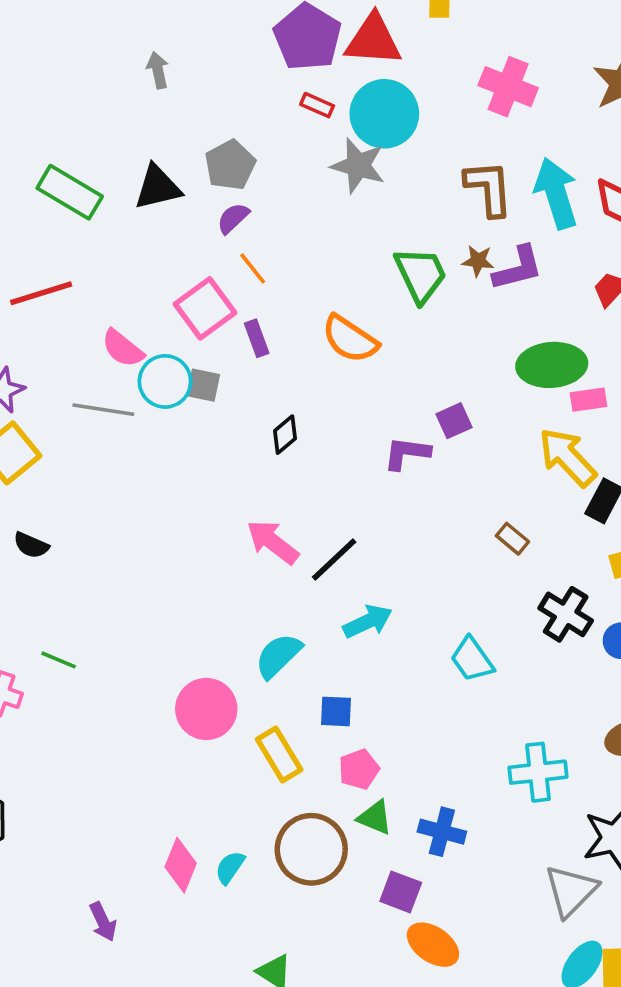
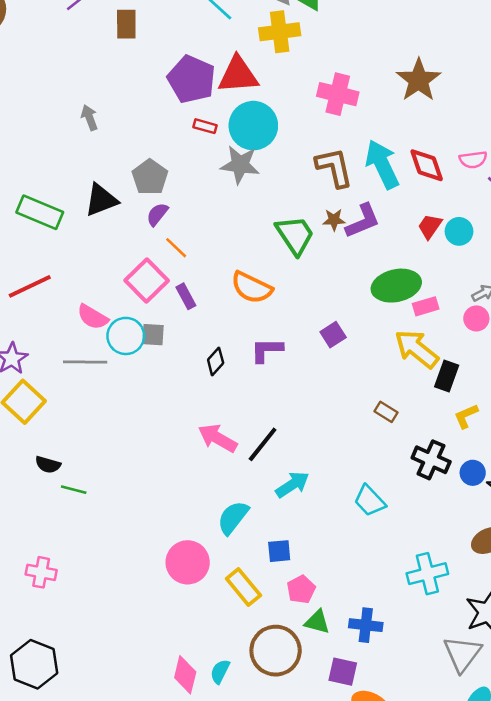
purple L-shape: (407, 453) -> (267, 350), moved
green line: (59, 660) -> (74, 490), moved

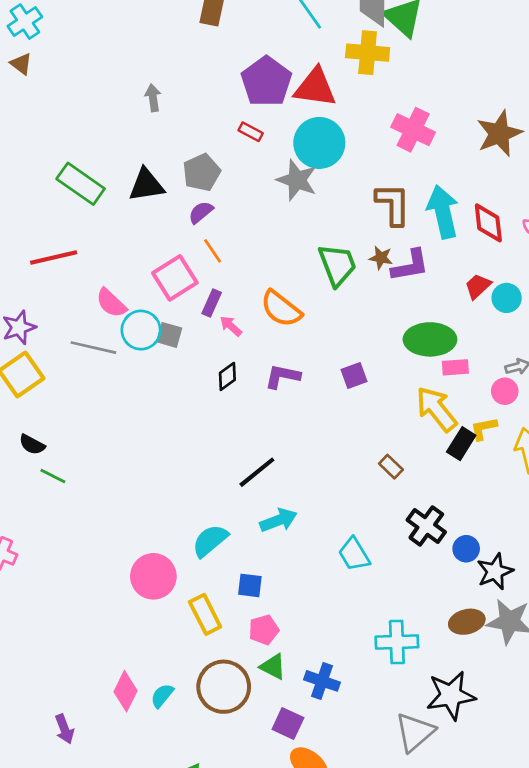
red rectangle: (205, 126) -> (251, 132), moved
purple rectangle: (186, 296) -> (212, 303), turned 40
yellow L-shape: (466, 416) -> (484, 429), moved
pink arrow: (218, 438) -> (231, 326), moved, size x0.6

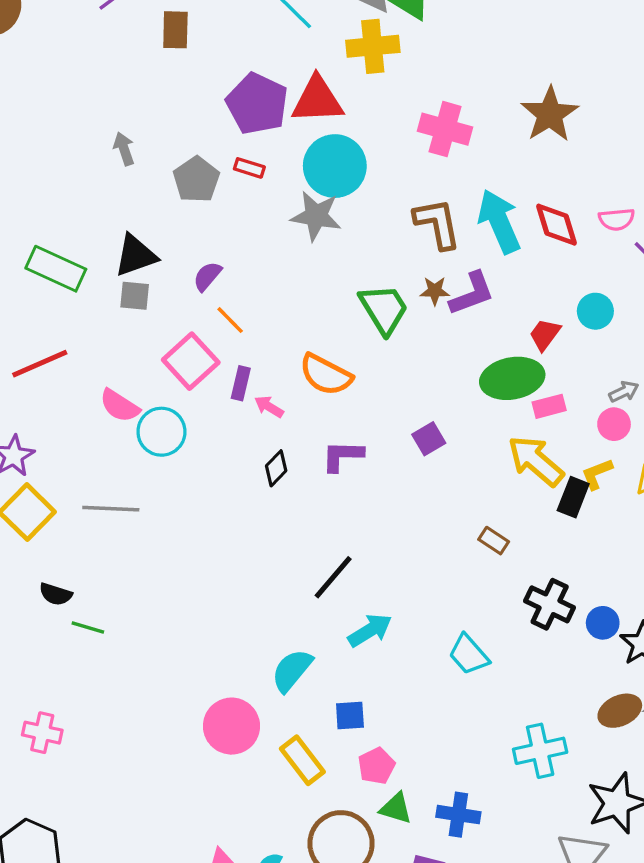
gray pentagon: (202, 172) -> (196, 180), moved
red trapezoid: (478, 286) -> (545, 334), moved
gray square: (169, 335) -> (135, 296), moved
gray line: (93, 348) -> (111, 509), moved

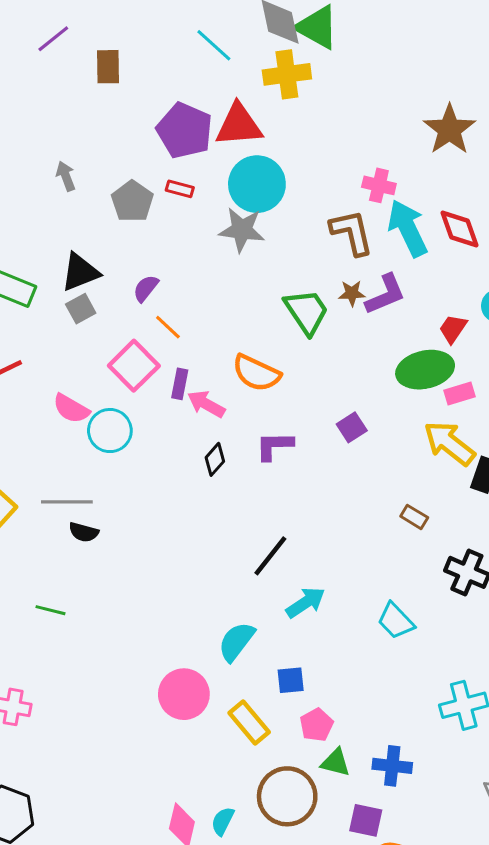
pink cross: (445, 129) -> (379, 185), moved, size x0.7
gray square: (135, 296) -> (81, 309), turned -32
pink arrow: (269, 407) -> (206, 404), size x1.4
black semicircle: (56, 594) -> (84, 532), moved

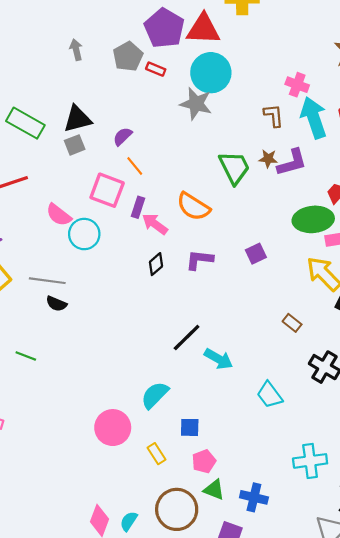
gray pentagon: (132, 201) -> (128, 56), moved
brown L-shape: (352, 232) -> (274, 115), size x0.7
pink square: (134, 366) -> (107, 190), turned -32
cyan arrow: (306, 603) -> (219, 359), moved, turned 56
yellow rectangle: (249, 723) -> (156, 454), size x0.7

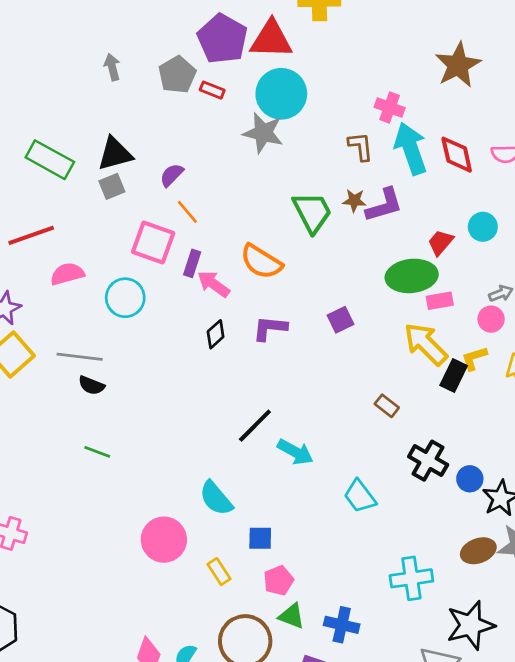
pink semicircle: (59, 215) -> (67, 274), moved, turned 128
green line: (26, 356) -> (97, 452), moved
cyan semicircle: (155, 395) -> (216, 498), turned -84

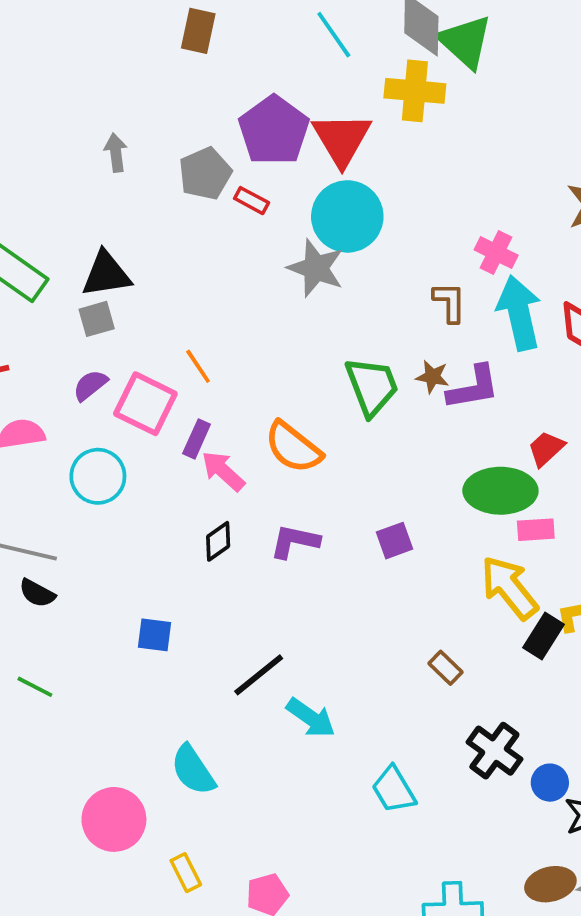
red triangle: (271, 39) -> (342, 139), turned 51
purple semicircle: (172, 175) -> (90, 385), moved
blue square: (260, 538) -> (155, 635), moved

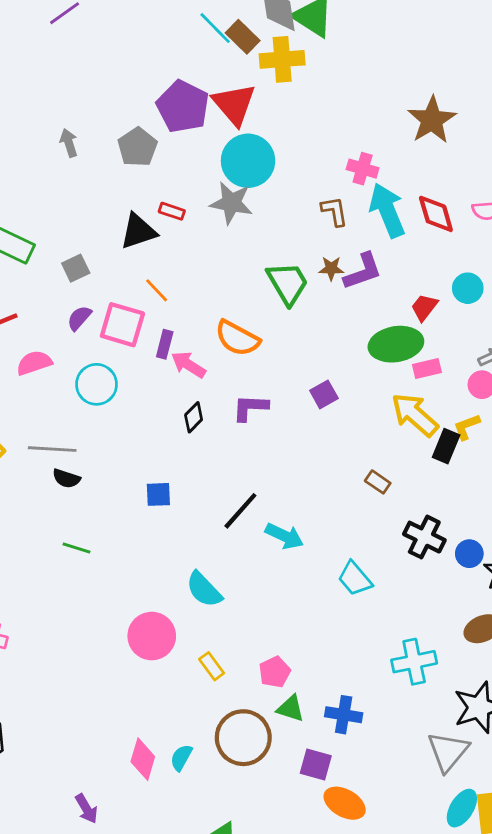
brown rectangle: (198, 31) -> (243, 37), moved, turned -48
red rectangle: (252, 201) -> (172, 211), moved
black triangle: (106, 274) -> (138, 231), moved

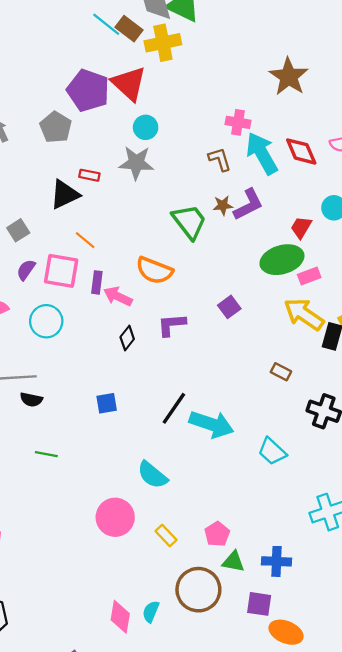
cyan circle: (248, 161) -> (146, 127), size x0.6
cyan arrow: (284, 536) -> (212, 424), size x1.4

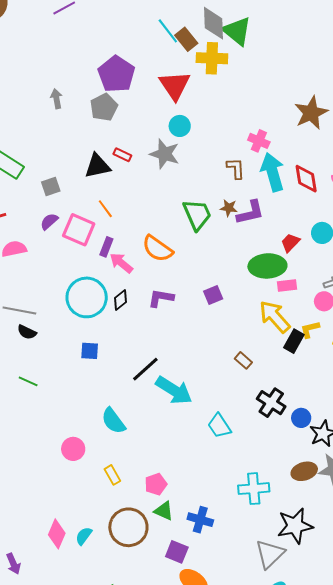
purple pentagon: (88, 90) -> (116, 74), moved
cyan circle: (46, 321) -> (87, 297), moved, size x1.4
pink circle: (115, 517) -> (73, 449), size x0.7

